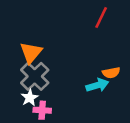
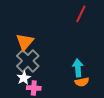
orange semicircle: (111, 73) -> (82, 82), moved
cyan arrow: (97, 85) -> (78, 68), turned -78

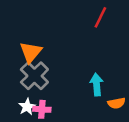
white star: (24, 78) -> (27, 107), moved
orange semicircle: (82, 82) -> (116, 103), moved

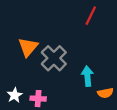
gray cross: (34, 76) -> (54, 58), moved
white star: (27, 107) -> (15, 95), moved

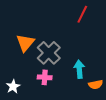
pink cross: (38, 99) -> (45, 77), moved

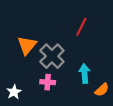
red line: (82, 14) -> (81, 27), moved
orange semicircle: (96, 84) -> (102, 90), turned -32

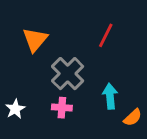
orange triangle: (27, 45) -> (35, 40), moved
white star: (14, 92) -> (15, 109), moved

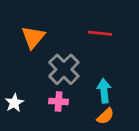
red line: (106, 35) -> (100, 33), turned 70
orange semicircle: (133, 117) -> (105, 116), moved

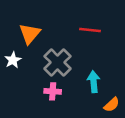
white star: (14, 103) -> (13, 60), moved
orange semicircle: (105, 116) -> (112, 105), moved

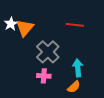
white star: (13, 60) -> (11, 24), moved
orange semicircle: (112, 105) -> (74, 87), moved

